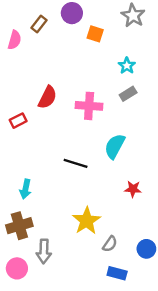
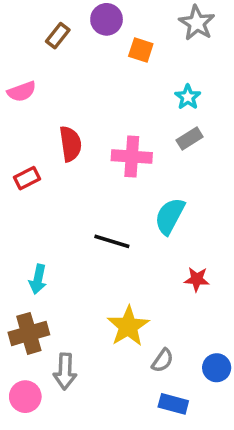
pink semicircle: (14, 40) -> (22, 92), moved, turned 54
red semicircle: (47, 97) -> (70, 144), turned -35

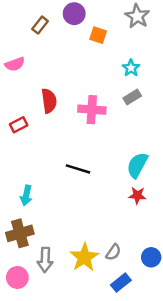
cyan semicircle: (170, 216) -> (137, 165), moved
yellow star: (128, 326) -> (84, 257), moved
blue rectangle: (173, 404) -> (121, 283), turned -54

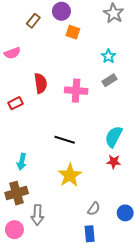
orange square: (98, 35) -> (73, 32), moved
yellow star: (84, 257) -> (70, 175), moved
blue rectangle: (121, 283) -> (90, 234), moved, turned -56

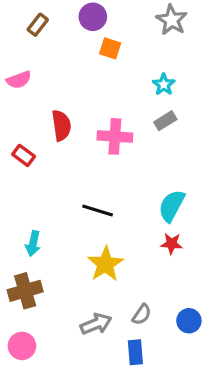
brown rectangle: (33, 21) -> (38, 25), moved
red rectangle: (15, 103) -> (24, 155), turned 64
gray arrow: (37, 215) -> (96, 324), moved, turned -114

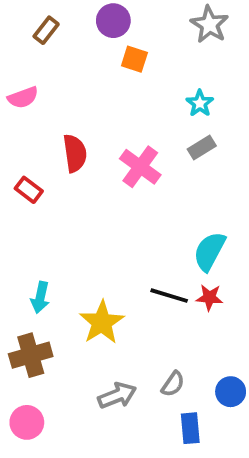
pink cross: (115, 136) -> (140, 167), turned 32
black line: (98, 211) -> (169, 296), moved
yellow star: (105, 264) -> (102, 322), moved
blue rectangle: (135, 352) -> (190, 428), moved

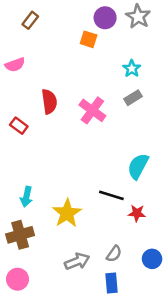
purple circle: (113, 21) -> (105, 18), moved
red star: (209, 297) -> (137, 213), moved
blue rectangle: (190, 428) -> (111, 283), moved

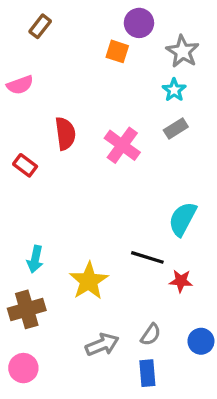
gray star: (138, 16) -> (183, 51), moved

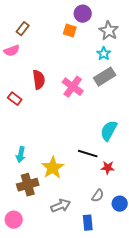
brown rectangle: (40, 26) -> (23, 29), moved
gray rectangle: (176, 128) -> (105, 77), size x1.5
brown cross: (27, 309) -> (28, 185), moved
gray semicircle: (151, 335) -> (98, 196), moved

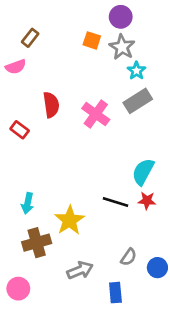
purple circle: (83, 14) -> (121, 17), moved
gray star: (109, 31) -> (122, 47), moved
red star: (108, 168) -> (147, 201), moved

